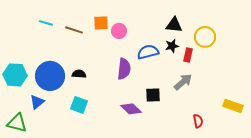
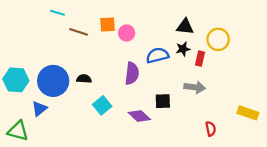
cyan line: (46, 23) -> (57, 13), moved
gray arrow: (183, 82) -> (195, 87), turned 48
cyan square: (79, 105) -> (102, 105), moved, turned 30

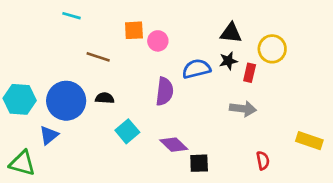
brown line: (79, 32) -> (98, 57), moved
black square: (163, 101) -> (199, 163), moved

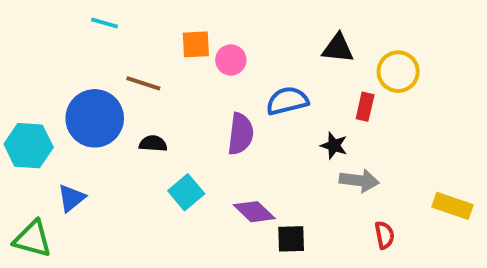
black star: (228, 61) -> (334, 146), moved, turned 30
blue circle: (66, 101) -> (95, 118), moved
gray arrow: (243, 109) -> (359, 181), moved

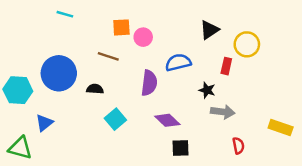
black triangle: (338, 48) -> (209, 30), turned -40
brown line: (143, 83) -> (108, 56), moved
purple diamond: (254, 212) -> (167, 120), moved

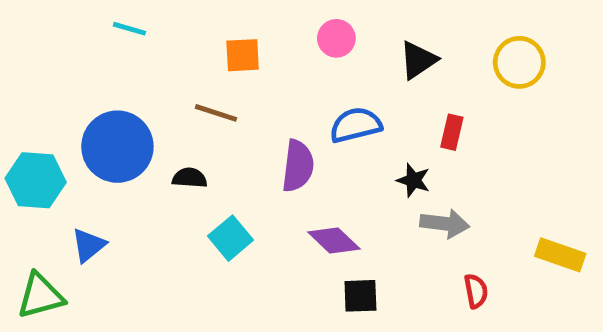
pink circle: (143, 37) -> (336, 38), moved
yellow circle: (247, 44) -> (519, 62), moved
green triangle: (20, 148) -> (40, 296), turned -30

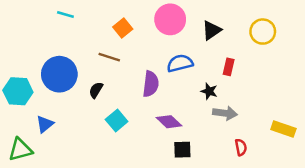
pink circle: (336, 38) -> (170, 19), size x1.6
orange square: (243, 55) -> (123, 28), turned -36
black semicircle: (190, 178) -> (96, 90), turned -63

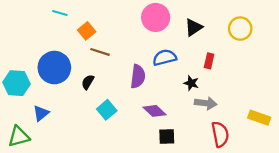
orange square: (123, 28) -> (87, 31), moved
red semicircle: (241, 147) -> (220, 134), size x1.6

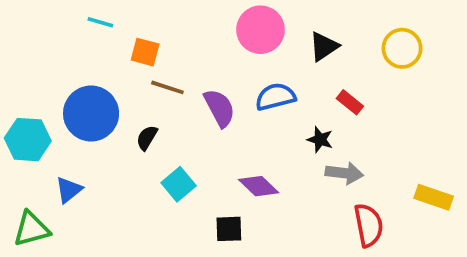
orange square: (87, 31) -> (145, 52), turned -36
red rectangle: (209, 61) -> (350, 102), turned -64
purple semicircle: (138, 76) -> (220, 108), moved, turned -35
black square: (167, 137) -> (229, 229), moved

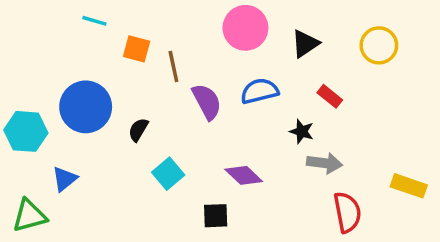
brown line: (167, 87) -> (173, 66), moved, turned 60

